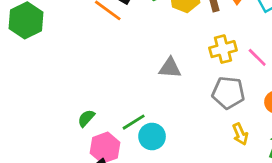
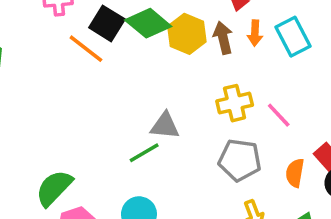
green semicircle: (86, 118) -> (54, 188), size x1.6
green line: (134, 122) -> (144, 153), moved

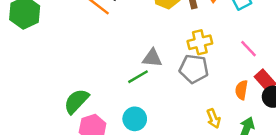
pink line: (279, 115) -> (248, 49), moved
gray pentagon: (240, 160) -> (194, 69), moved

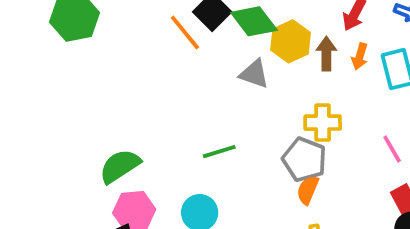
gray triangle: (152, 58) -> (254, 74), moved
orange semicircle: (241, 90) -> (308, 190), moved

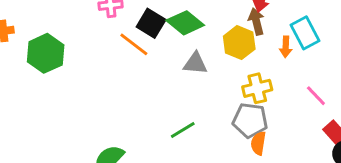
yellow hexagon: (291, 41) -> (239, 43), moved
brown arrow: (326, 54) -> (256, 22), moved
orange arrow: (360, 56) -> (286, 47), moved

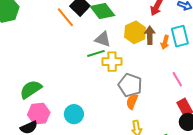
brown arrow: (256, 22) -> (150, 35), moved
yellow cross: (257, 88) -> (112, 62), moved
green line: (183, 130) -> (96, 53), moved

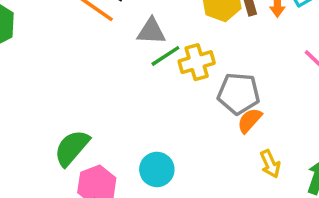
gray triangle: (103, 39) -> (151, 31), moved
orange semicircle: (132, 102) -> (250, 120), turned 35

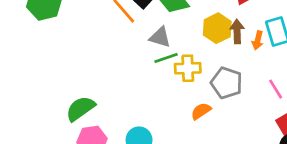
gray pentagon: (239, 94) -> (227, 83), moved
orange semicircle: (250, 120) -> (201, 111), moved

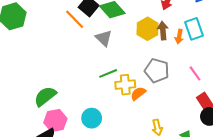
gray triangle: (160, 37) -> (104, 38), turned 30
green line: (166, 58) -> (108, 73), moved
yellow cross: (188, 68) -> (125, 85), moved

